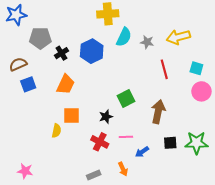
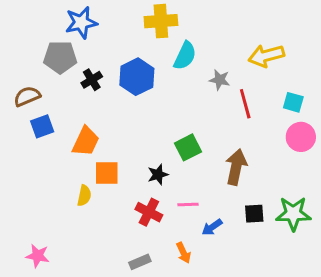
blue star: (16, 15) -> (81, 23), moved
gray star: (147, 42) -> (220, 80), moved
orange trapezoid: (65, 84) -> (86, 141), moved

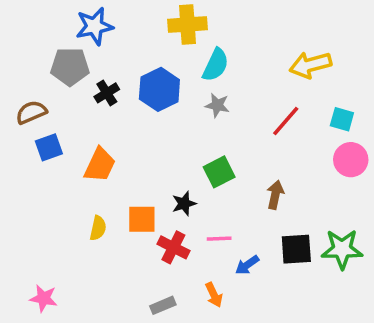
gray star: (220, 80) -> (217, 105), moved
red line: (245, 104) -> (286, 121), turned 56
brown arrow: (236, 167) -> (275, 195), size x0.7
orange square: (107, 173) -> (142, 219), moved
black square: (254, 214) -> (296, 249), size x1.4

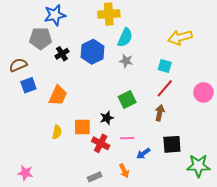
cyan square: (342, 119) -> (165, 66), moved
red line: (286, 121) -> (165, 88), moved
green star: (342, 249) -> (198, 166), moved

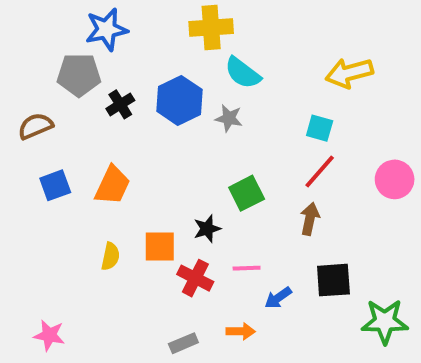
cyan semicircle: (125, 37) -> (243, 73), turned 102
gray star: (126, 61) -> (229, 118), moved
blue square: (28, 85) -> (55, 185), moved
orange arrow: (124, 171) -> (241, 331), turned -64

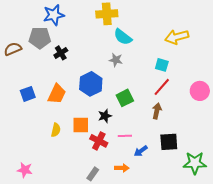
blue hexagon: (180, 100) -> (91, 84), moved
brown semicircle: (35, 126) -> (13, 49), moved
gray rectangle: (183, 343) -> (93, 174), turned -32

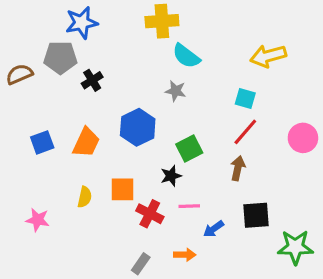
black star: (105, 116) -> (171, 176), moved
pink star: (25, 170) -> (38, 220), moved

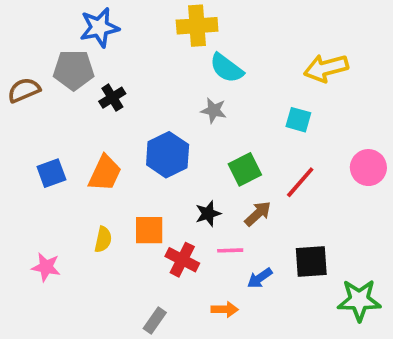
red line: (245, 132) -> (300, 182), moved
green square: (189, 149) -> (245, 169), moved
brown arrow: (238, 168) -> (258, 214), moved, turned 35
gray rectangle: (141, 264) -> (155, 320), moved

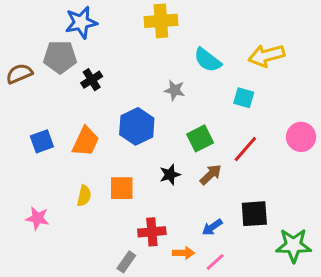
cyan semicircle: (227, 68) -> (208, 60), moved
pink line: (230, 250) -> (215, 262), moved, turned -40
red cross: (182, 260) -> (152, 232), moved, turned -32

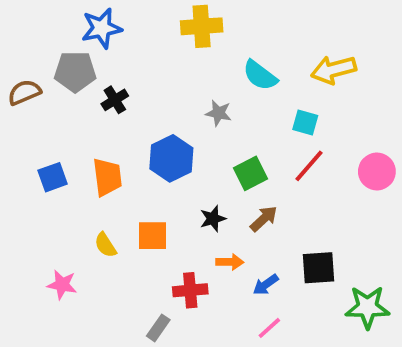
orange trapezoid: (86, 141) -> (107, 177), turned -32
red line: (245, 149) -> (309, 166), moved
yellow semicircle: (84, 196) -> (105, 245), turned 135
pink star: (37, 218) -> (62, 285), moved
orange arrow: (184, 253) -> (230, 262), moved

